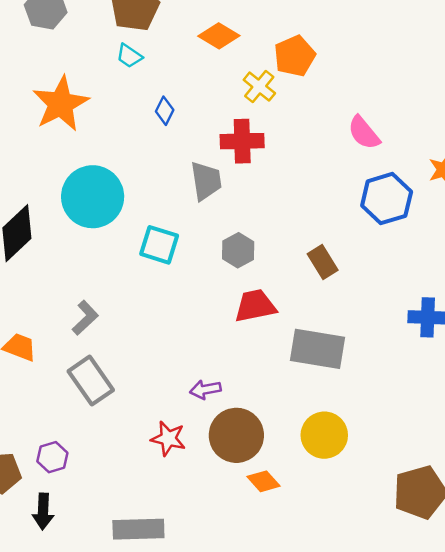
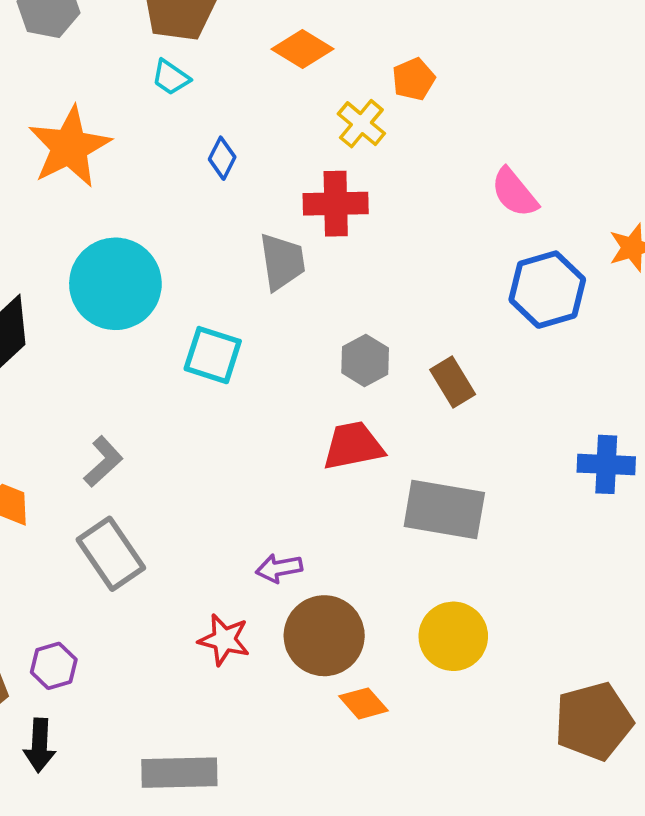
orange pentagon: (295, 56) -> (414, 79), size x0.7
gray hexagon: (238, 250) -> (365, 360), moved

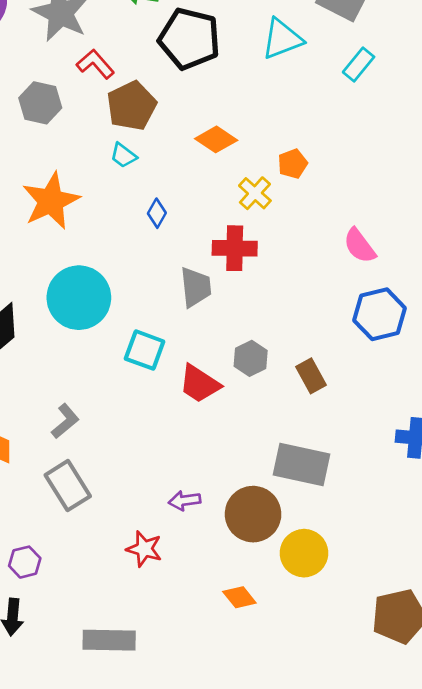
red trapezoid: (353, 446) -> (200, 384), moved, turned -138
brown circle: (324, 636) -> (253, 514), moved

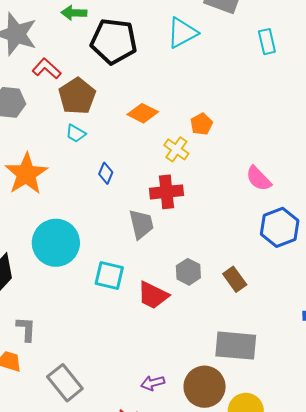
cyan rectangle: (359, 65) -> (267, 42), moved, turned -45
gray L-shape: (65, 421) -> (26, 329), moved, turned -40

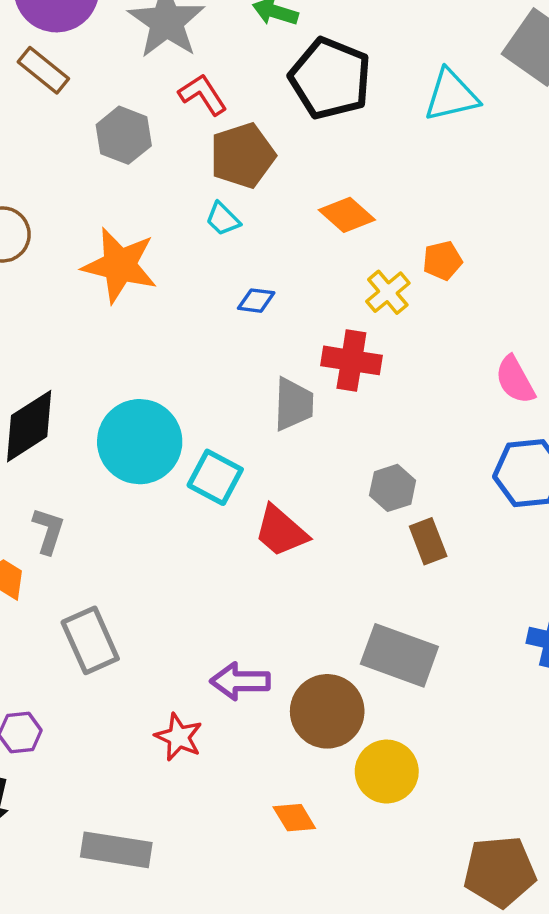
blue diamond: (106, 173) -> (256, 301), turned 60
orange star: (26, 174) -> (120, 265), turned 30
cyan circle: (56, 243) -> (140, 442), moved
gray hexagon: (188, 272) -> (393, 488), moved
purple arrow: (153, 383) -> (240, 681), size x1.4

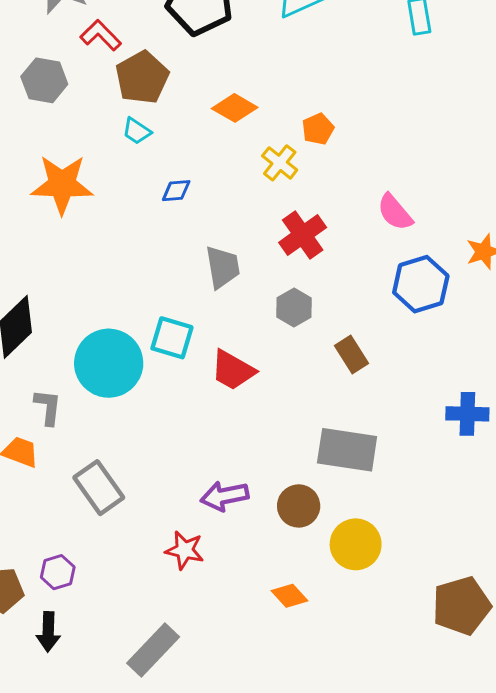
red cross: (351, 360) -> (303, 235), moved, turned -33
cyan circle: (140, 442) -> (109, 363), moved
gray hexagon: (393, 488) -> (294, 308), moved
brown circle: (327, 711) -> (299, 506), size x0.7
gray rectangle: (116, 850) -> (153, 650), turned -44

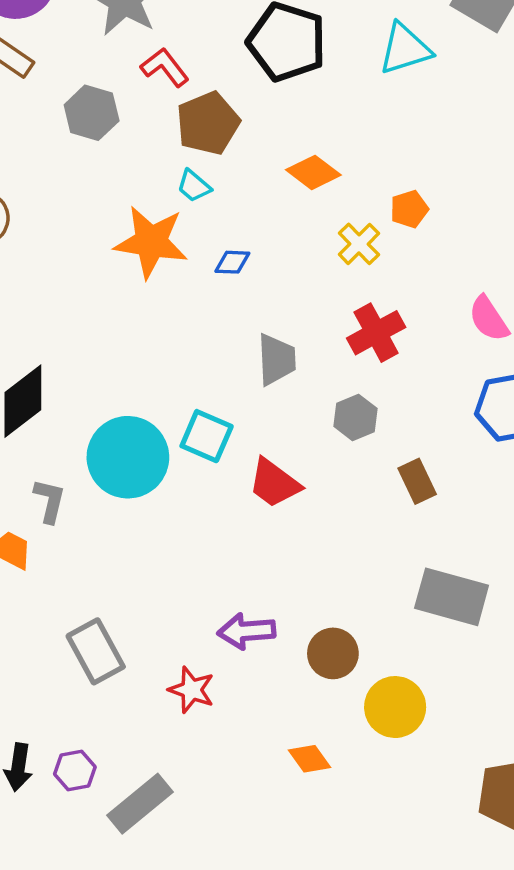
orange star: (62, 184) -> (151, 242), moved
gray rectangle: (347, 450) -> (452, 597), moved
gray rectangle: (99, 488) -> (96, 651), moved
purple hexagon: (58, 572) -> (75, 771), moved

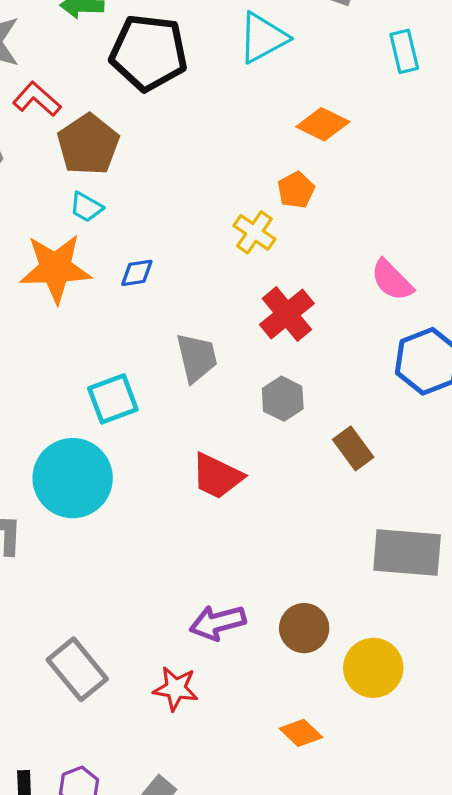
orange diamond: (313, 172) -> (323, 124), moved
cyan square: (207, 436) -> (113, 399), moved, turned -33

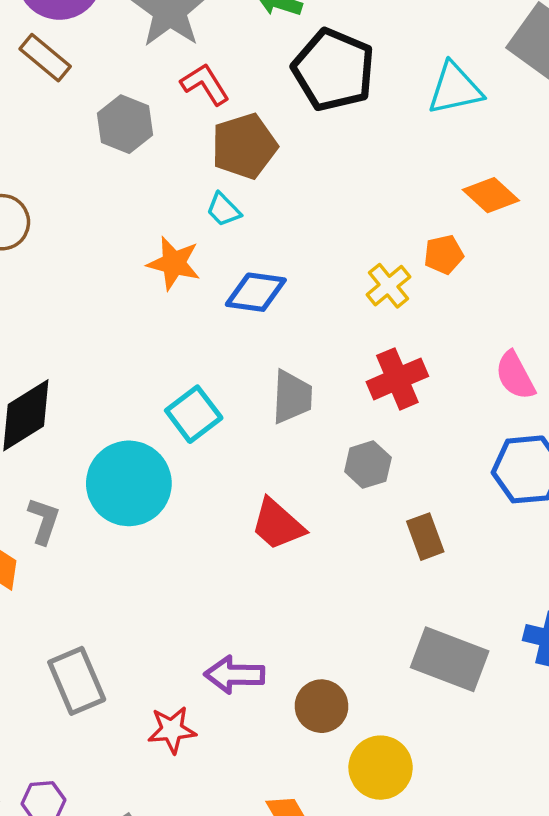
orange star: (55, 268) -> (174, 263), size x0.7
blue diamond: (137, 273) -> (256, 292), size x1.6
cyan square: (113, 399) -> (194, 414), turned -33
red star: (176, 689) -> (172, 730), turned -30

